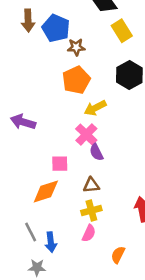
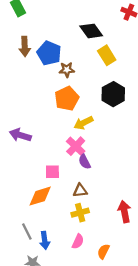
pink semicircle: (89, 233) -> (78, 241), moved

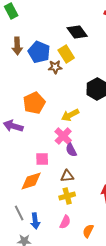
yellow rectangle: (107, 55) -> (66, 54), moved
orange pentagon: (67, 99) -> (34, 103), moved

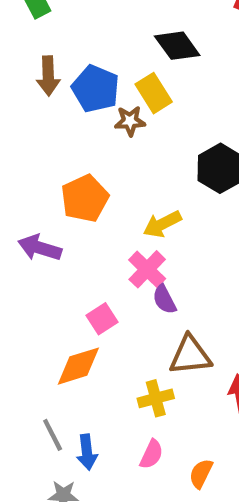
pink square: (42, 159) -> (102, 319), turned -32
brown triangle: (67, 176) -> (190, 355), moved, size x1.5

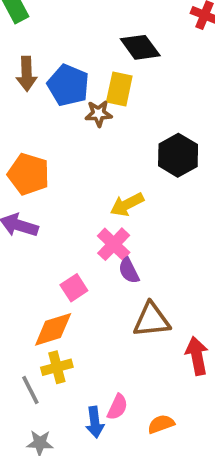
yellow rectangle: (154, 93) -> (119, 89), turned 44
orange pentagon: (85, 198) -> (28, 174), moved, turned -30
yellow cross: (156, 398) -> (57, 367), moved
blue arrow: (87, 452) -> (95, 422), moved
orange semicircle: (201, 474) -> (161, 424), turned 44

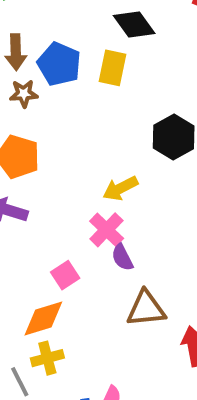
brown star: (99, 114) -> (24, 94), moved

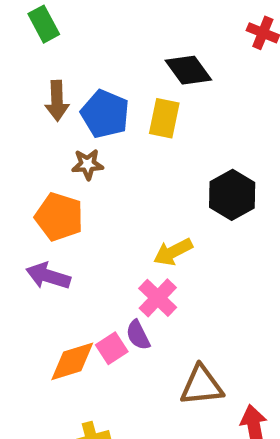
brown star: (24, 94) -> (88, 164), moved
purple semicircle: (122, 257) -> (138, 335), moved
orange diamond: (43, 319) -> (72, 361), moved

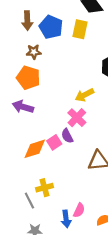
brown star: (88, 164) -> (34, 52), moved

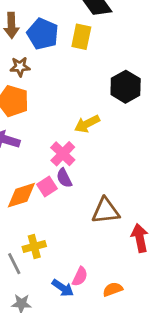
pink cross: (77, 118) -> (63, 154), moved
blue arrow: (66, 219) -> (63, 288), turned -49

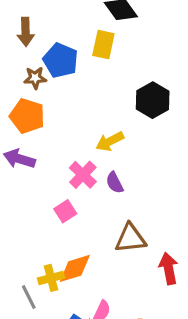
blue pentagon: (43, 34) -> (61, 60), moved
purple semicircle: (64, 178) -> (115, 183), moved
orange diamond: (21, 195) -> (75, 268), moved

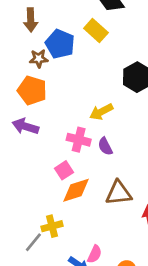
yellow rectangle: (103, 45) -> (96, 31), turned -60
pink cross: (83, 175) -> (79, 140), turned -30
orange diamond: (75, 268) -> (76, 190), moved
gray line: (29, 297) -> (33, 242), turned 66

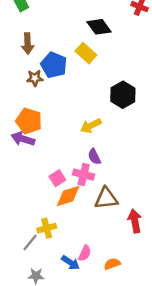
orange pentagon: (32, 90) -> (29, 121), moved
pink cross: (79, 140) -> (84, 175), moved

